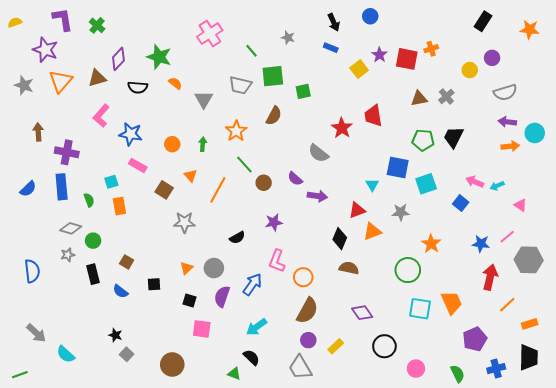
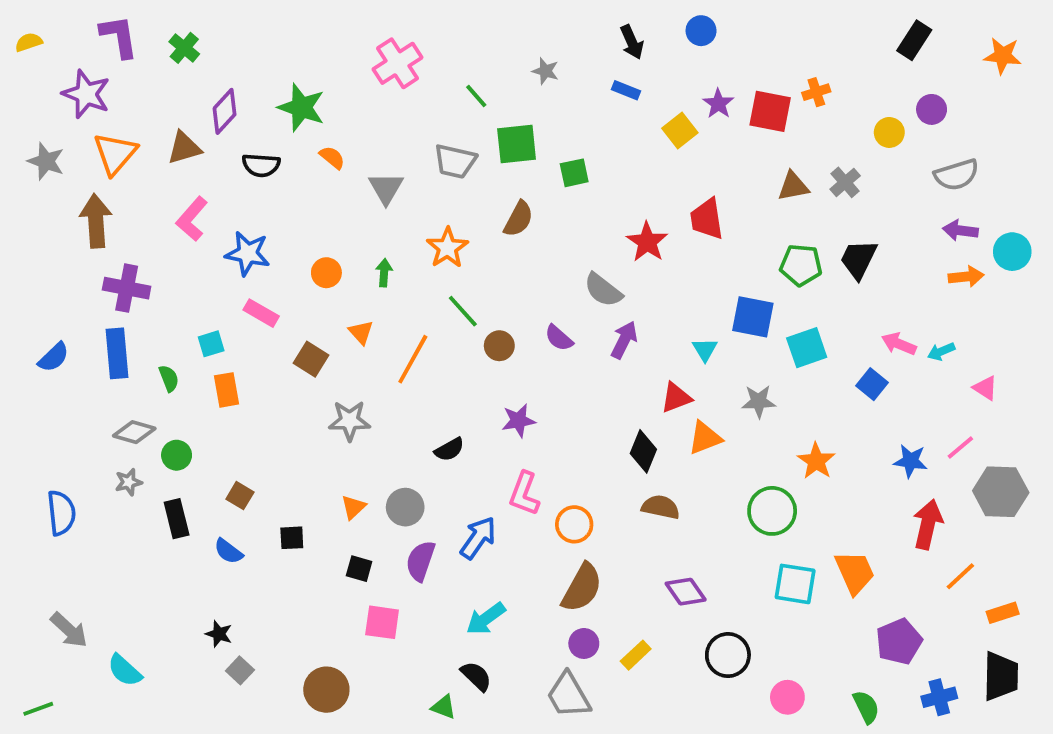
brown arrow: (38, 132) -> (96, 221), moved, size x1.5
purple arrow: (317, 196) -> (624, 340), moved, turned -72

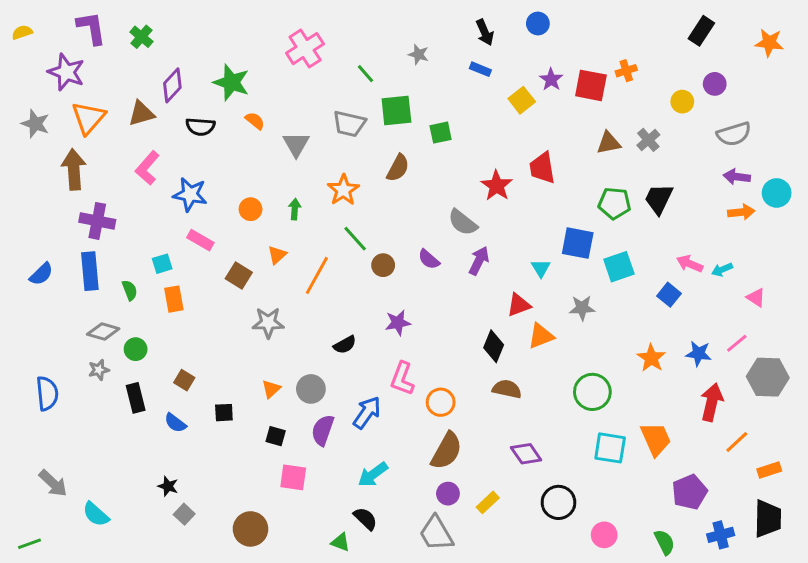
orange triangle: (361, 332) -> (277, 255), turned 30
orange star: (816, 461) -> (651, 358), moved

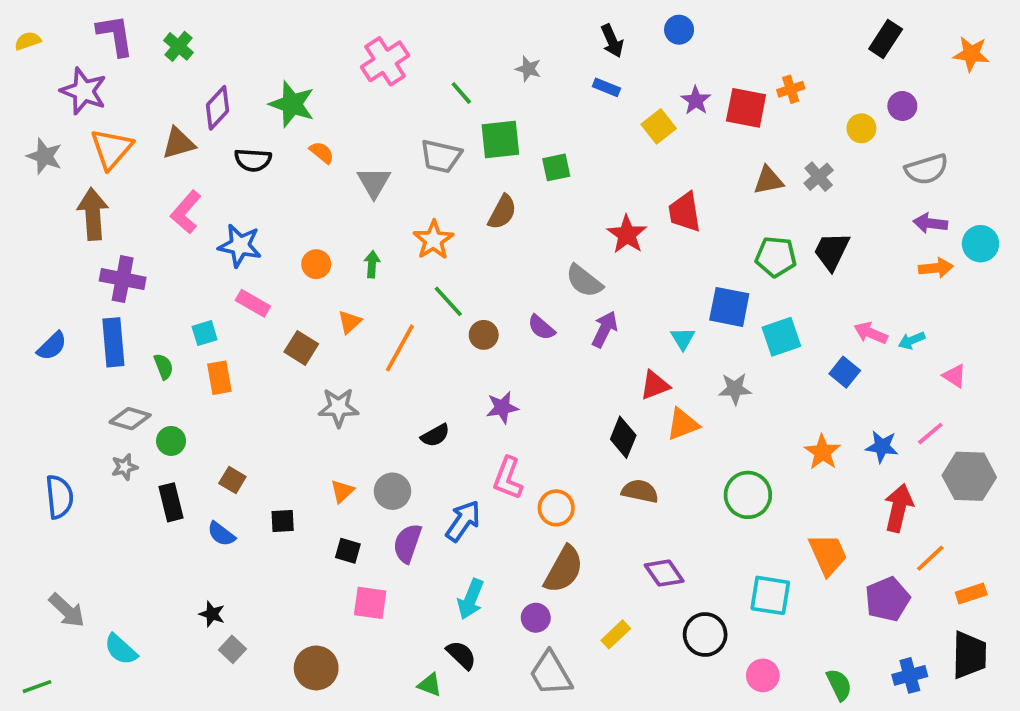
cyan square: (610, 448) -> (770, 595), moved
cyan arrow: (373, 474) -> (471, 599), turned -32
purple pentagon: (690, 492) -> (887, 599), moved
purple circle: (448, 494) -> (536, 618), moved

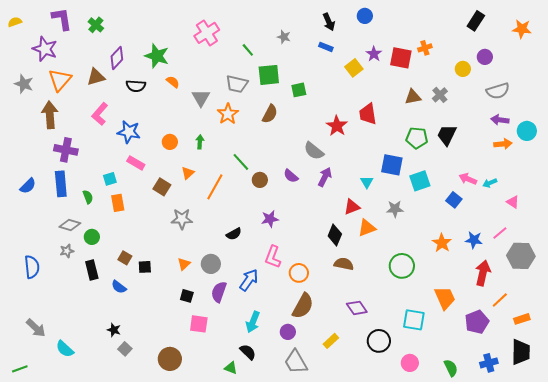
orange star: (433, 240) -> (228, 114), moved
black square: (283, 521) -> (145, 267), moved

